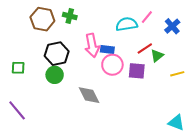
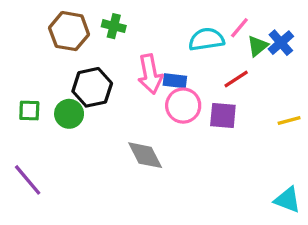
green triangle: (157, 56) -> (258, 46), moved
green circle: (55, 75) -> (69, 114), moved

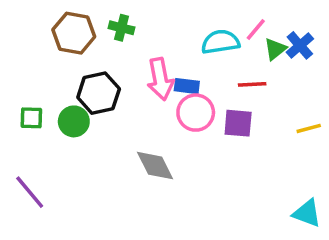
red line: (236, 79) -> (252, 84), turned 30

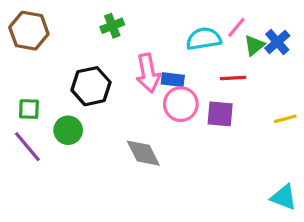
green cross: (121, 28) -> (112, 26), turned -35
brown hexagon: (74, 33) -> (29, 31), moved
green circle: (74, 121) -> (68, 130), moved
purple line: (30, 192) -> (27, 147), moved

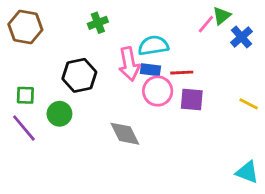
cyan semicircle: (204, 39) -> (153, 46), moved
green triangle: (254, 45) -> (222, 16), moved
red line: (233, 78) -> (182, 73), moved
yellow line: (285, 119) -> (249, 104), turned 42

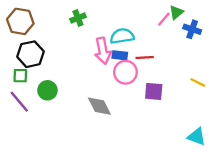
blue cross: (241, 37) -> (192, 29), turned -30
black hexagon: (79, 75) -> (31, 54), moved
purple square: (192, 100) -> (154, 91), moved

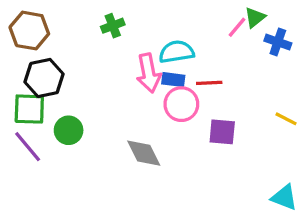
green square: (20, 76) -> (29, 109), size x1.5

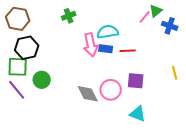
pink circle: (181, 104) -> (111, 90), moved
yellow line: (286, 119) -> (175, 73), turned 48
cyan triangle: (284, 197) -> (138, 114), moved

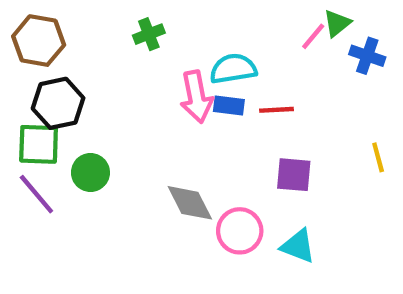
pink circle: (111, 90) -> (240, 231), moved

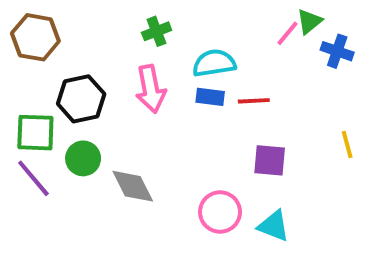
green cross: (149, 34) -> (157, 31), moved
pink arrow: (196, 97) -> (151, 89), moved
black hexagon: (58, 103) -> (81, 99), moved
gray diamond: (190, 203) -> (133, 186), moved

